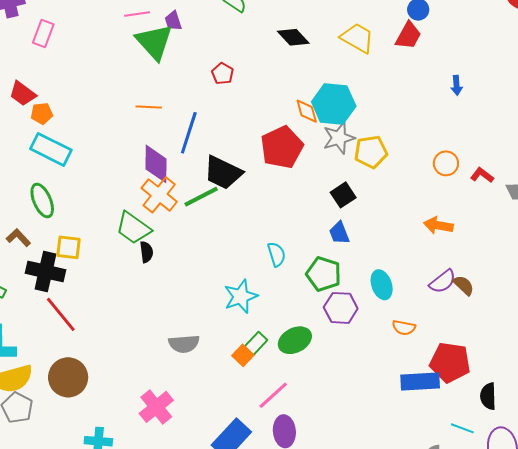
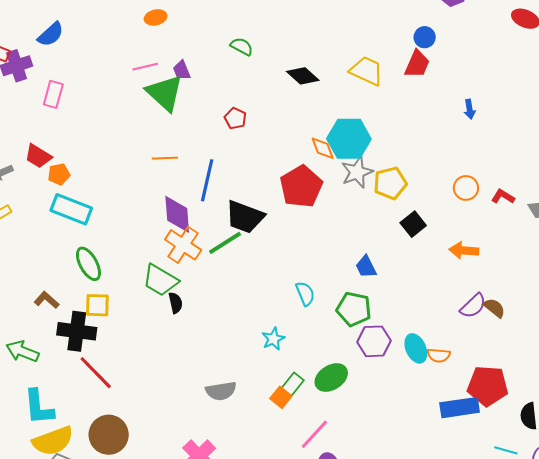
black square: (343, 195) -> (413, 224), moved
green ellipse: (42, 201) -> (88, 264), moved
cyan ellipse: (382, 285) -> (416, 348), moved
cyan star: (241, 296) -> (273, 339), size x0.7

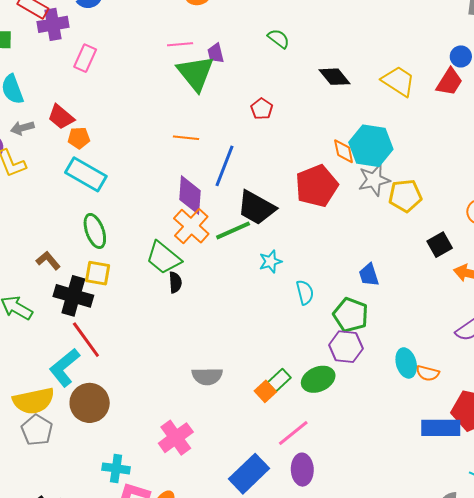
black square: (413, 224) -> (440, 245), moved
cyan star: (273, 339) -> (270, 261), moved
purple hexagon: (374, 341) -> (346, 347), moved
cyan L-shape: (39, 407) -> (64, 368), moved, turned 48

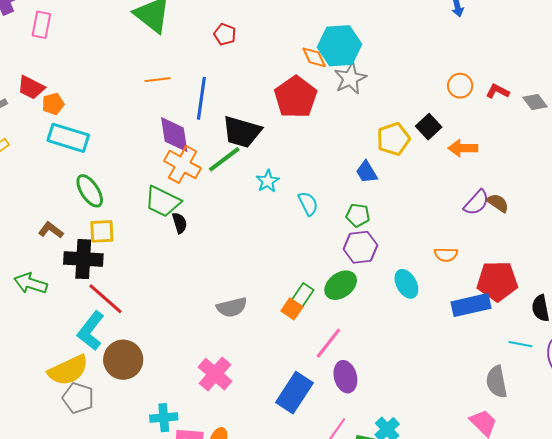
yellow pentagon: (405, 196) -> (393, 139), moved
green pentagon: (351, 315) -> (358, 215), size x0.7
cyan ellipse: (406, 363) -> (406, 284), moved

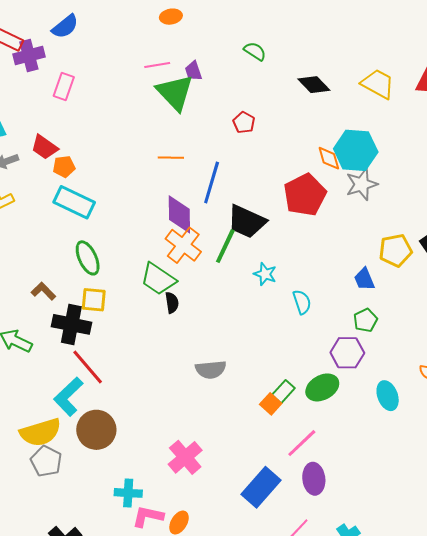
green line: (224, 159) -> (225, 246), turned -36
cyan star: (268, 181) -> (265, 274), turned -30
green pentagon: (358, 215) -> (365, 320), moved, turned 30
gray semicircle: (232, 307) -> (211, 370), moved

